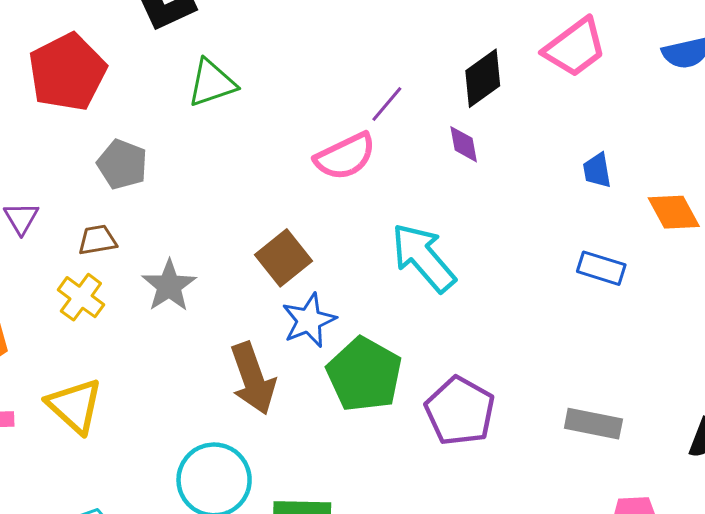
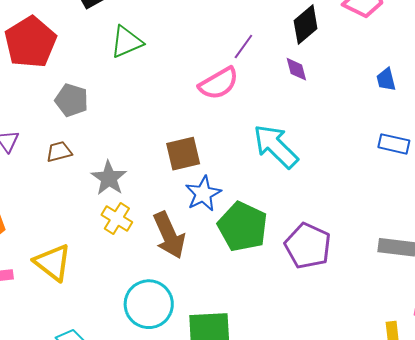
brown square: (284, 258) -> (183, 154), turned 30
yellow cross: (81, 297) -> (117, 219), moved

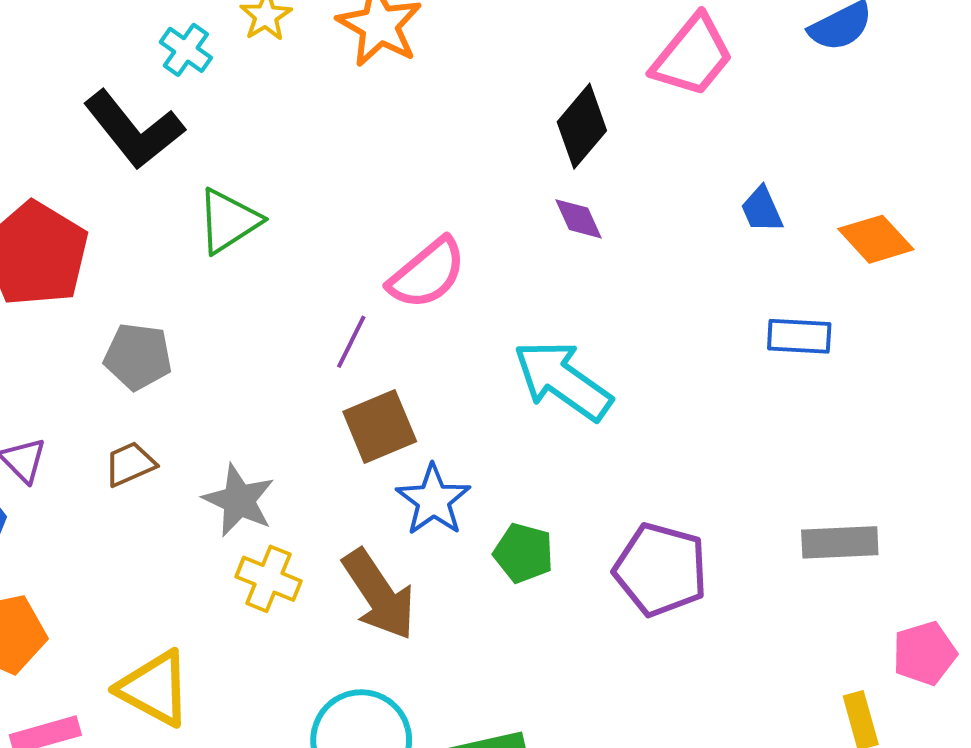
purple line: (243, 47) -> (351, 342), moved
green pentagon: (243, 227) -> (524, 553), size x0.6

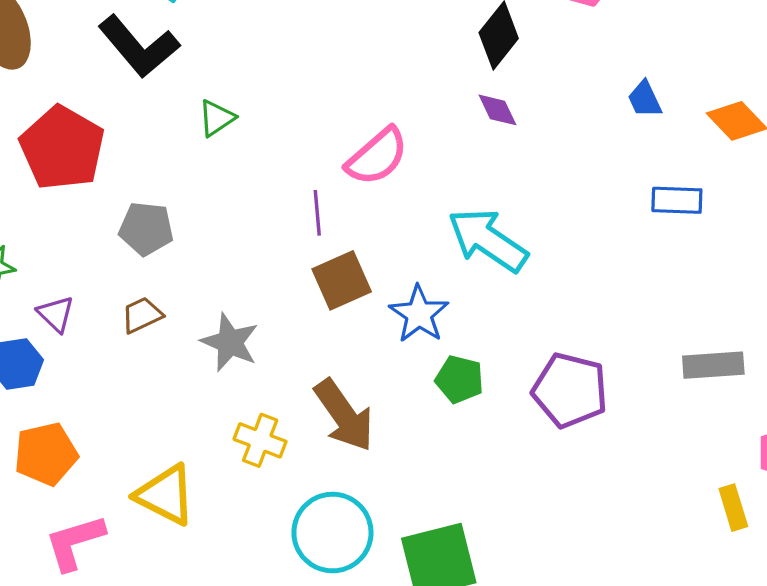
green triangle: (229, 221) -> (216, 118), size x0.7
purple line: (351, 342) -> (317, 213), turned -30
blue star: (433, 500) -> (419, 314), moved
yellow cross: (269, 579) -> (260, 440), moved

